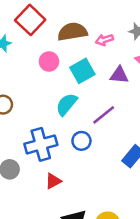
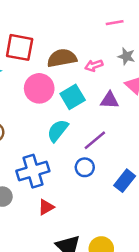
red square: (30, 20) -> (20, 47), turned -32
pink circle: (49, 61) -> (39, 88), size x1.5
blue circle: (81, 141) -> (85, 167), moved

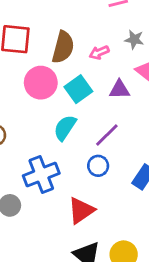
brown semicircle: (62, 58) -> (63, 47), turned 120
red triangle: (46, 207) -> (81, 210), moved, size x1.5

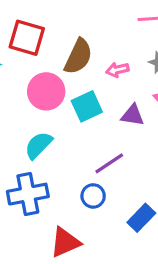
cyan semicircle: (65, 128) -> (38, 145), moved

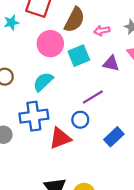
red triangle: (65, 242) -> (60, 138), moved

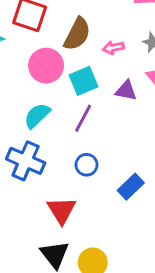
purple line: (93, 97) -> (83, 118), moved, turned -30
blue cross: (34, 116) -> (26, 161), turned 32
red triangle: (60, 138) -> (61, 210), moved, turned -40

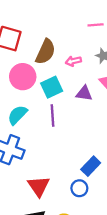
purple line: (83, 118) -> (52, 116), turned -30
blue circle: (86, 165) -> (79, 188), moved

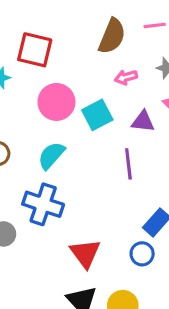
brown semicircle: (45, 52) -> (112, 36), moved
purple line: (52, 116) -> (128, 164), moved

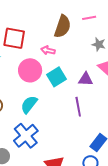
pink arrow: (126, 77) -> (48, 50), moved, turned 32
blue cross: (43, 204) -> (26, 136), turned 35

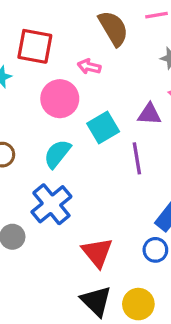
brown semicircle: (63, 26) -> (113, 28), turned -50
cyan square: (56, 77) -> (103, 128), moved

